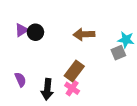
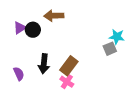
brown arrow: (84, 34) -> (54, 16), moved
black arrow: (47, 89) -> (44, 64), moved

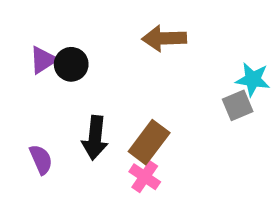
brown arrow: (54, 16) -> (164, 38), moved

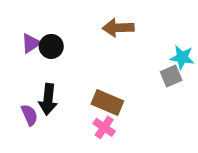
black arrow: (95, 138) -> (48, 99), moved
brown rectangle: (149, 142) -> (107, 103), turned 76

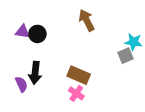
brown arrow: (118, 28) -> (87, 20), turned 65
purple triangle: (31, 43) -> (23, 32), turned 42

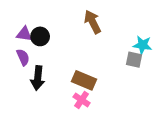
gray square: (125, 56) -> (134, 60), turned 35
purple semicircle: (21, 84) -> (23, 57), moved

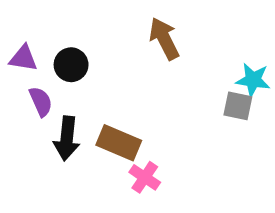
purple triangle: (24, 34) -> (23, 58), moved
brown rectangle: (84, 80) -> (119, 143), moved

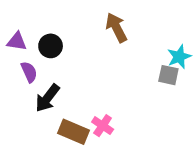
cyan star: (253, 80) -> (179, 57), turned -30
black arrow: (67, 138) -> (47, 98), turned 32
brown rectangle: (119, 143) -> (73, 132), moved

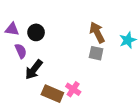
brown arrow: (116, 28) -> (97, 32), moved
gray square: (168, 75) -> (96, 53), moved

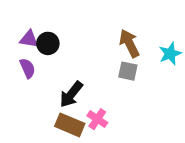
purple triangle: (12, 29) -> (29, 39), moved
black arrow: (34, 70) -> (71, 94), moved

